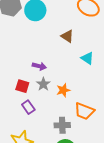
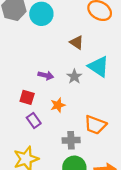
cyan triangle: (87, 58) -> (99, 67), size x1.5
gray star: (43, 84) -> (74, 76), moved
orange star: (63, 90) -> (58, 105), moved

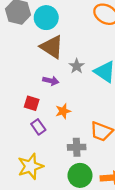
brown triangle: (77, 42) -> (52, 47), moved, size x1.6
gray star: (74, 76) -> (77, 66), moved

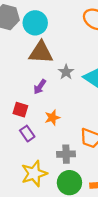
brown triangle: (52, 47) -> (41, 53), turned -30
purple arrow: (51, 81) -> (40, 87), turned 112
yellow star: (30, 166) -> (34, 174), moved

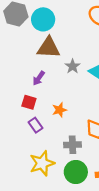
purple arrow: (40, 87) -> (39, 78), moved

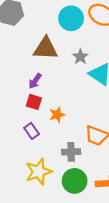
cyan circle: (43, 19) -> (71, 18), moved
gray star: (73, 66) -> (80, 57), moved
red square: (29, 102) -> (34, 102), moved

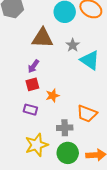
red square: (34, 102) -> (32, 84), turned -32
purple rectangle: (32, 131) -> (30, 110), turned -40

